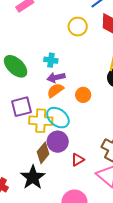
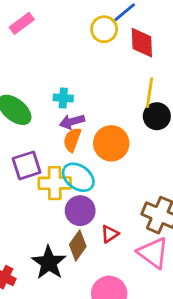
yellow circle: (78, 27) -> (104, 29), moved
orange semicircle: (55, 90) -> (72, 140), turned -30
orange circle: (83, 95) -> (111, 143), size x1.6
brown diamond: (43, 153) -> (78, 245), moved

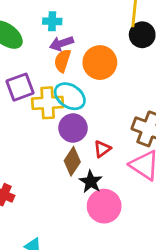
black star: (49, 263) -> (91, 182), moved, size x0.7

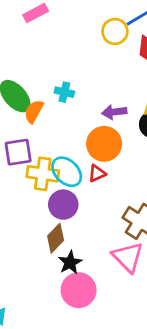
purple arrow: (61, 43) -> (114, 112), moved
orange semicircle: (62, 61) -> (34, 111), moved
red triangle: (102, 149) -> (97, 173), moved

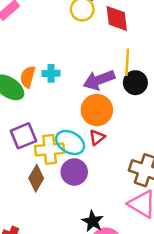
orange semicircle: (34, 111) -> (28, 77), moved
purple arrow: (114, 112) -> (99, 80), size x1.4
brown diamond: (56, 238) -> (36, 178), moved

